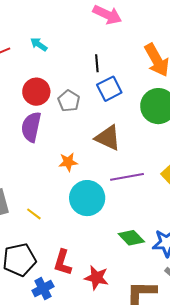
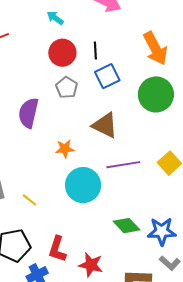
cyan arrow: (39, 44) -> (55, 18), moved
red circle: (36, 92) -> (62, 53), moved

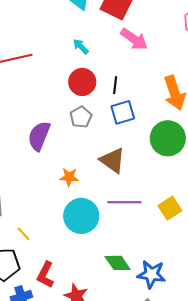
yellow line: (30, 200) -> (23, 234), moved

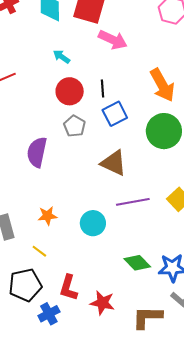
orange star: (69, 177) -> (47, 216), moved
cyan circle: (81, 216) -> (93, 223), size x0.7

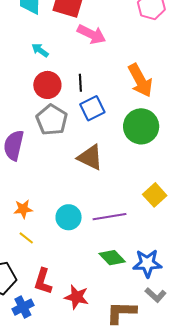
gray pentagon: (74, 126) -> (52, 120), size x1.4
purple line: (133, 202) -> (110, 217), moved
yellow line: (39, 251) -> (26, 238), moved

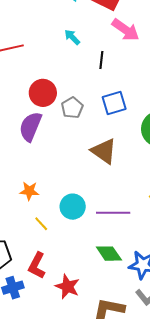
black line: (80, 83) -> (101, 60), moved
red circle: (47, 85) -> (43, 93), moved
gray pentagon: (52, 120) -> (72, 108), size x0.7
yellow line: (26, 238) -> (41, 224), moved

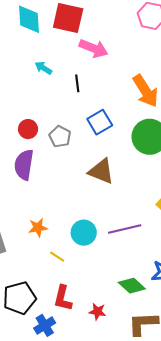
red circle: (43, 93) -> (28, 129), size x0.7
green diamond: (109, 254) -> (132, 286), moved
red star: (67, 287) -> (97, 312), size x0.7

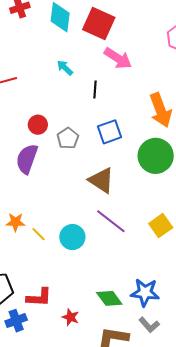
orange star: (38, 228) -> (15, 222), moved
purple line: (125, 229) -> (111, 221), moved, turned 40
yellow line: (57, 257) -> (39, 234), moved
red L-shape: (63, 298) -> (39, 297), turned -112

